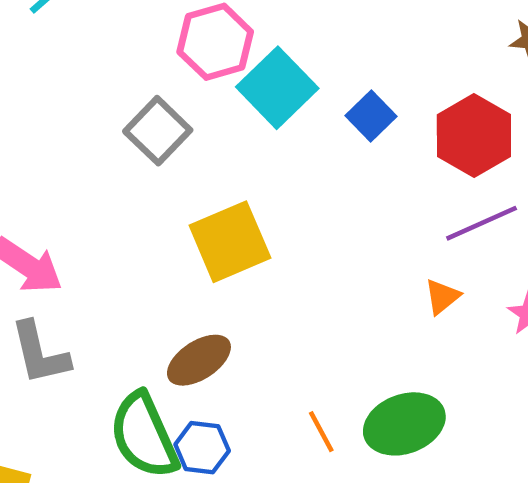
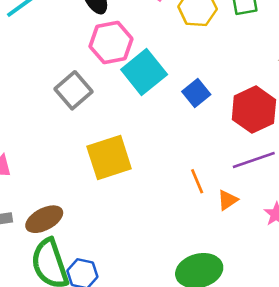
brown ellipse: (199, 360) -> (44, 219), moved
orange line: (321, 432) -> (197, 181), moved

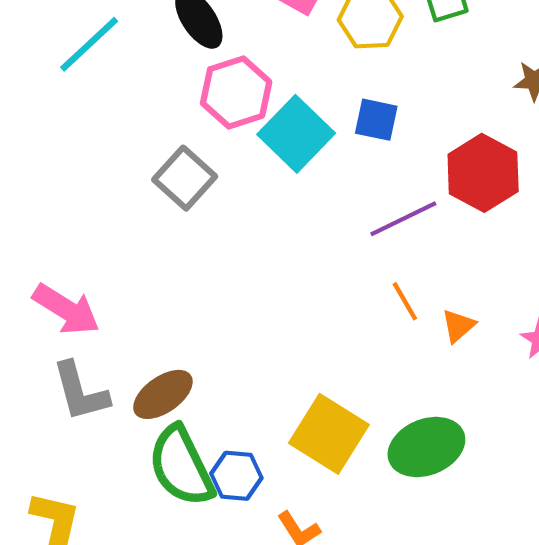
blue square: (196, 93) -> (376, 120), moved, turned -32
yellow square: (109, 158) -> (329, 434), moved, turned -33
purple line: (254, 160) -> (403, 219), moved

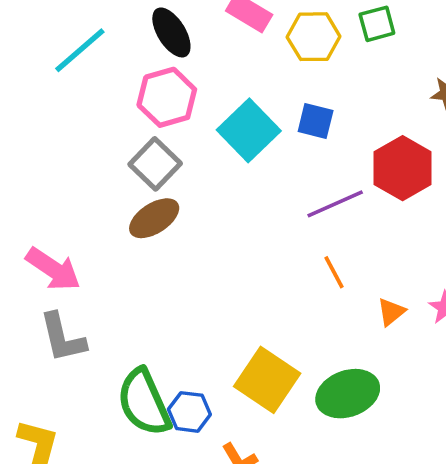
pink hexagon: (236, 92) -> (167, 97), moved
orange triangle: (458, 326) -> (391, 312), moved
brown ellipse: (163, 394) -> (154, 218), moved

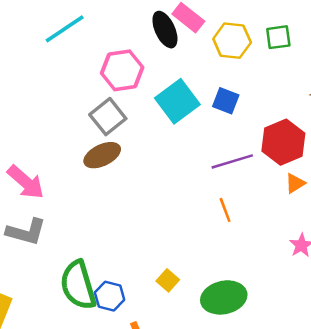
black ellipse: (171, 32) -> (165, 30), moved
orange triangle: (391, 312) -> (295, 183), moved
gray L-shape: (63, 338) -> (26, 232), turned -69
yellow square: (267, 380) -> (168, 280), size x0.5

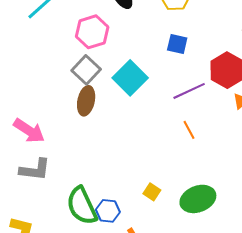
cyan square: (177, 101) -> (130, 78), moved
brown ellipse: (102, 155) -> (86, 101), turned -44

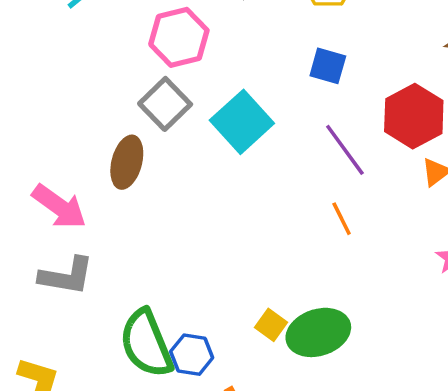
purple line: (189, 91) -> (345, 150), turned 76
brown ellipse: (86, 101) -> (127, 162), moved
green ellipse: (198, 199) -> (318, 332), moved

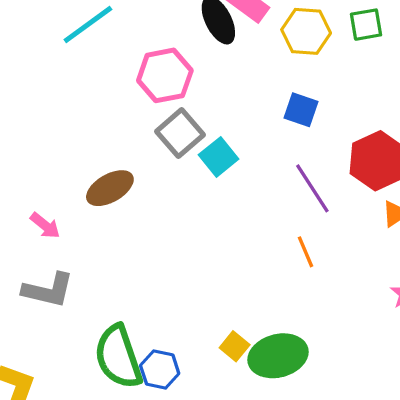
gray square: (165, 104) -> (180, 133), moved
cyan square: (242, 122) -> (219, 157), size x0.7
brown ellipse: (127, 162) -> (110, 188), turned 42
pink arrow: (59, 207) -> (45, 226), size x0.6

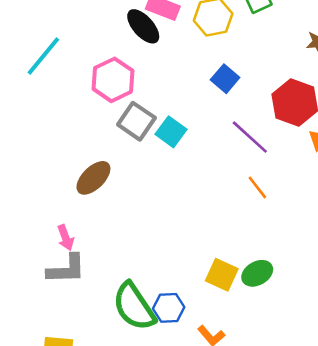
blue square: (301, 110) -> (225, 79), turned 36
pink arrow: (45, 226) -> (66, 238), moved, turned 45
yellow square: (235, 346) -> (222, 275), size x1.4
green ellipse: (278, 356) -> (257, 273), size x0.7

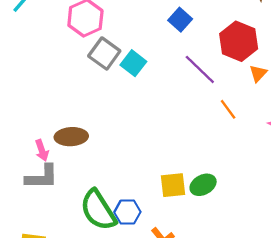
brown ellipse: (93, 178) -> (71, 137), moved, turned 40
orange line: (257, 187) -> (228, 109), moved
yellow square: (222, 275) -> (173, 185), turned -32

